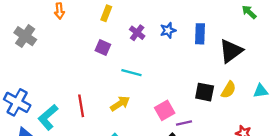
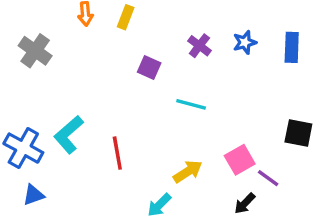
yellow rectangle: (106, 13) -> (126, 17), moved
yellow arrow: (120, 104) -> (188, 171), moved
cyan L-shape: (48, 117) -> (69, 135), moved
purple line: (184, 123) -> (268, 178), turned 49

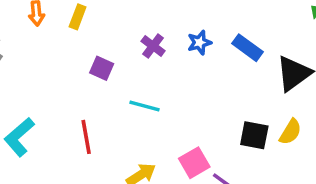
blue rectangle: (292, 47) -> (247, 48), turned -56
red line: (117, 153) -> (86, 137), moved

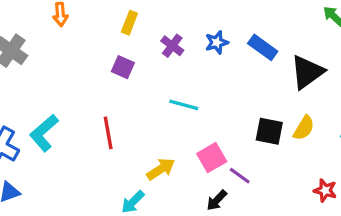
yellow rectangle: (78, 17) -> (129, 23), moved
cyan line: (145, 106) -> (184, 105), moved

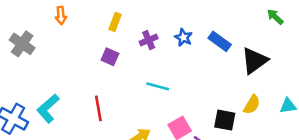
blue star: (217, 42) -> (183, 37), turned -30
purple cross: (172, 46) -> (149, 40), turned 30
black square: (269, 131) -> (225, 120), moved

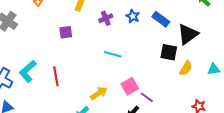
purple square: (110, 57) -> (66, 32), moved, turned -32
red line: (98, 108) -> (56, 76), moved
black square: (225, 120) -> (169, 52), moved

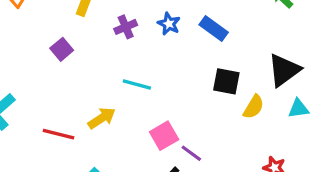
purple square: (66, 32) -> (62, 49), turned -32
black triangle: (188, 34) -> (284, 70), moved
red line: (56, 76) -> (59, 134), moved, turned -66
yellow arrow: (99, 93) -> (102, 118), moved

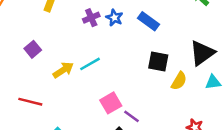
purple cross: (126, 27) -> (91, 18), moved
purple square: (62, 49) -> (33, 49), moved
cyan line: (137, 85) -> (90, 64), turned -45
yellow arrow: (102, 118) -> (63, 70), moved

